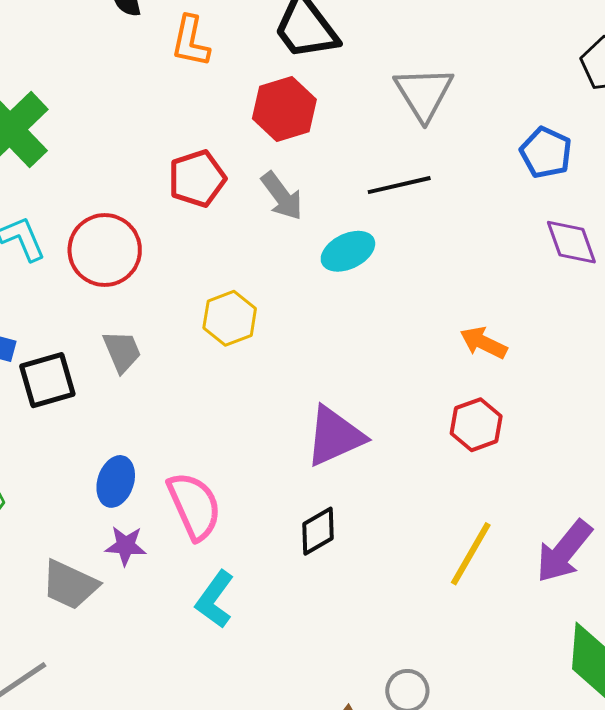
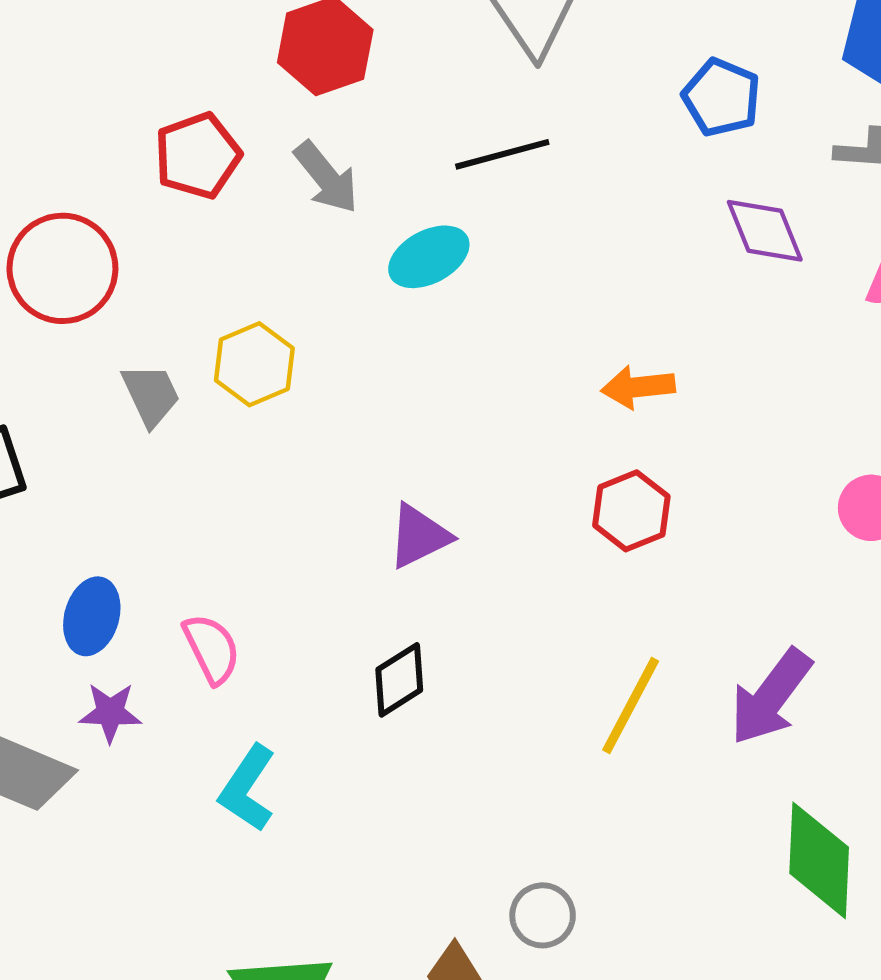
orange arrow: (484, 343) -> (638, 387), turned -30
gray trapezoid: (122, 351) -> (151, 395), moved
purple triangle: (335, 436) -> (419, 536), size x0.7
pink semicircle: (194, 506) -> (212, 649), size x0.7

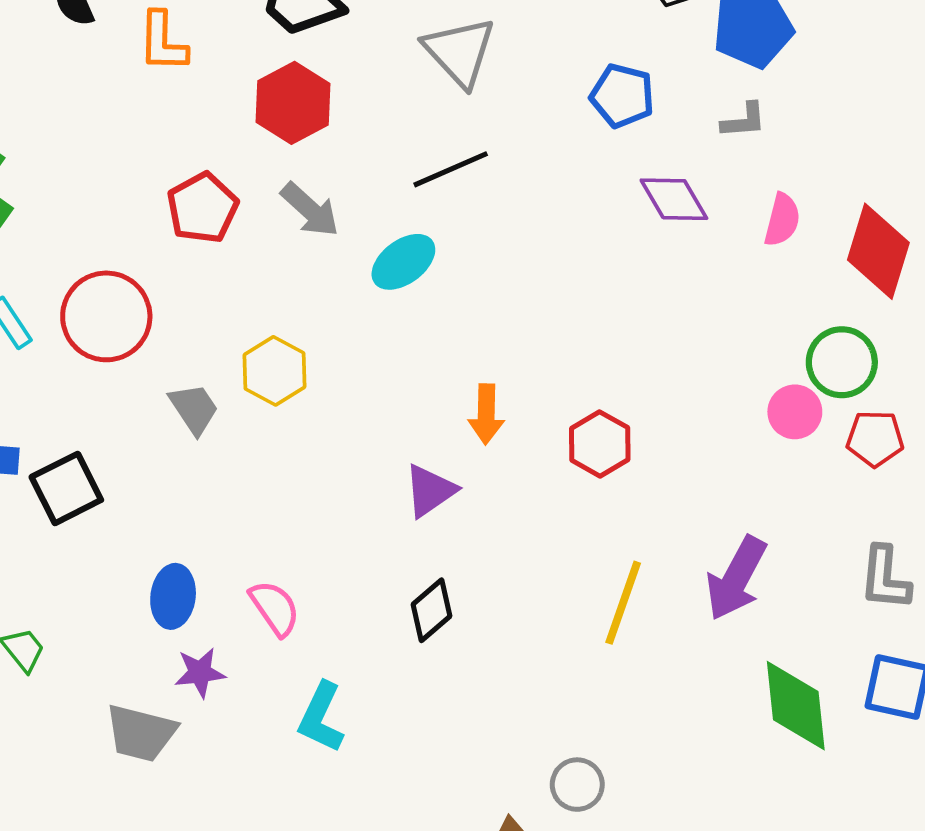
orange arrow: (638, 387) -> (486, 414), moved, turned -74

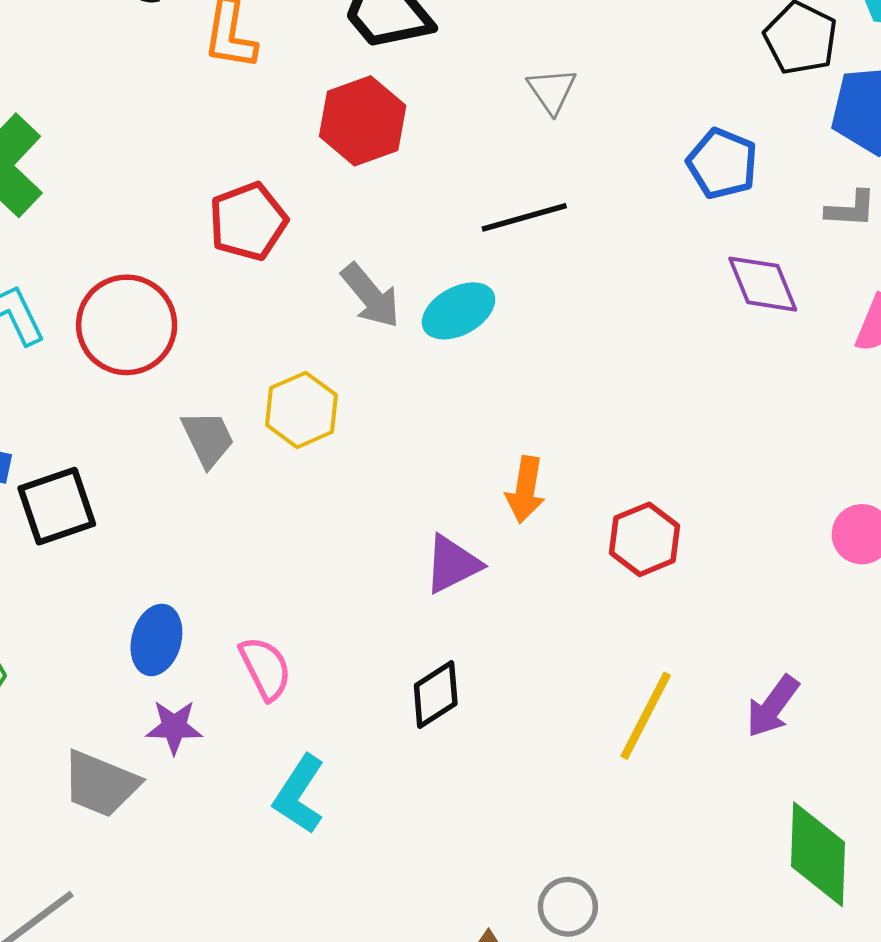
gray triangle: (460, 52) -> (552, 91), size x0.6
gray arrow: (310, 210) -> (371, 296), moved
purple arrow: (736, 578) -> (773, 706), size x0.7

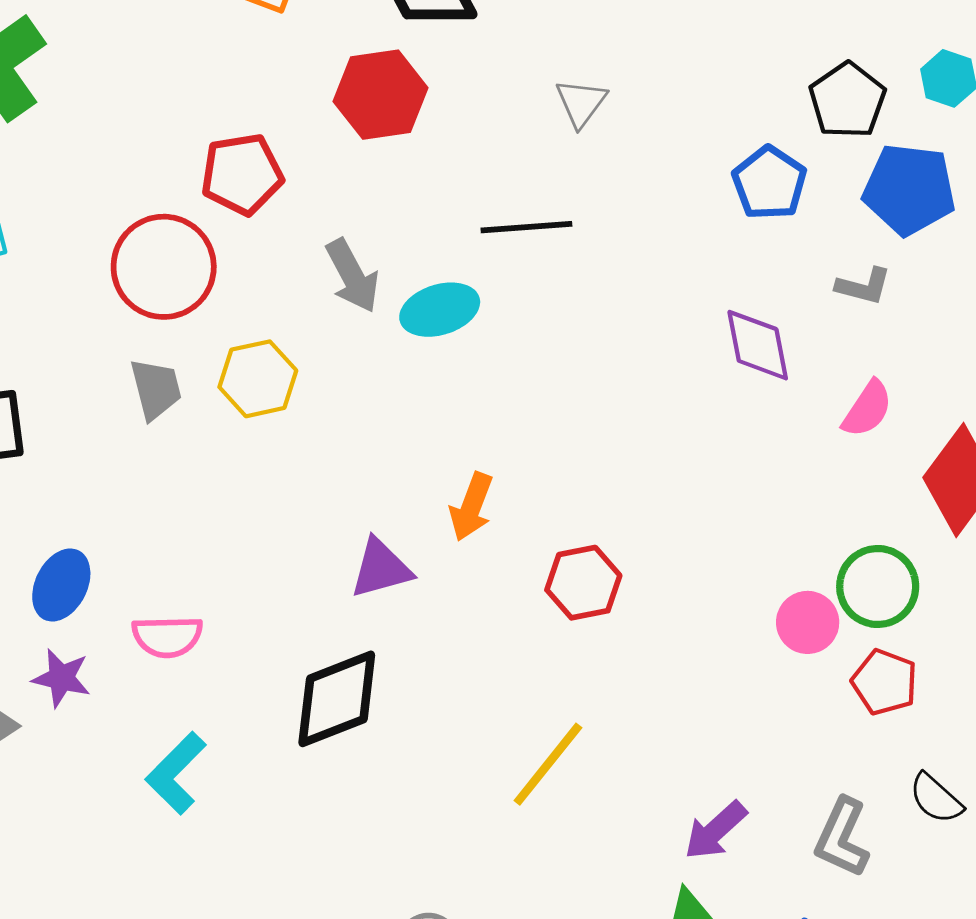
blue pentagon: (722, 164) -> (769, 183), moved
red circle: (127, 325) -> (164, 267), moved
pink semicircle: (265, 668) -> (167, 637), turned 104
black diamond: (436, 695) -> (337, 699), size x1.5
purple arrow: (773, 706) -> (715, 830), moved

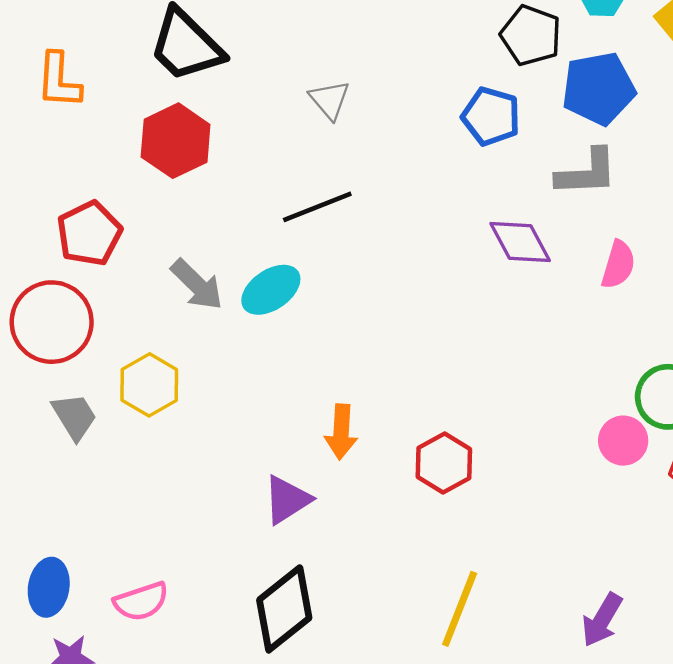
gray L-shape: (864, 286) -> (587, 173), size x1.5

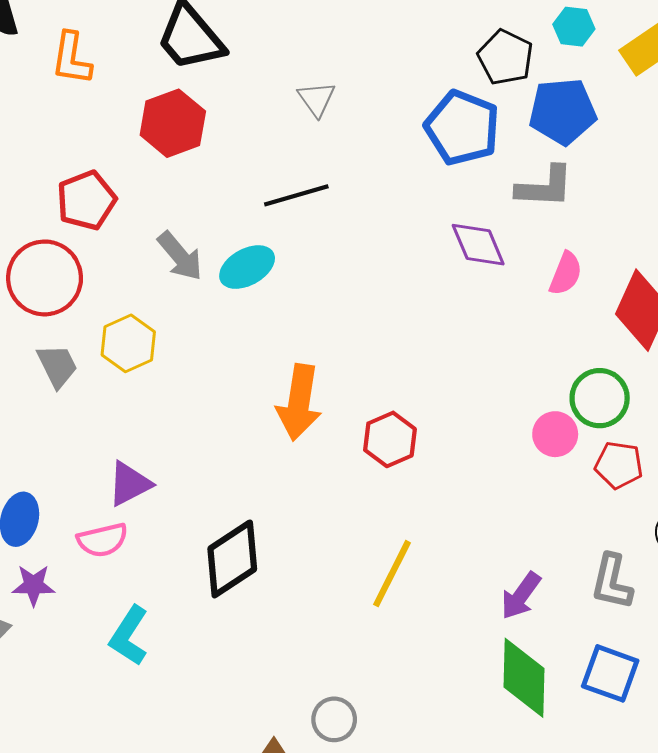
blue pentagon: (491, 116) -> (462, 128), size x1.4
orange arrow: (341, 432) -> (299, 402), size x1.5
purple triangle: (287, 500) -> (129, 484), moved

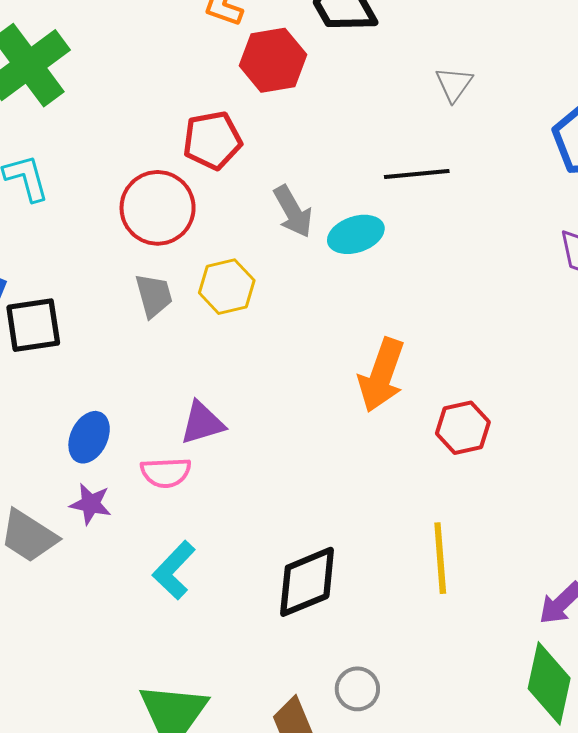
red hexagon: (173, 123) -> (273, 60), moved
black diamond: (232, 559) -> (307, 582), moved
yellow line: (392, 574) -> (440, 558), turned -42

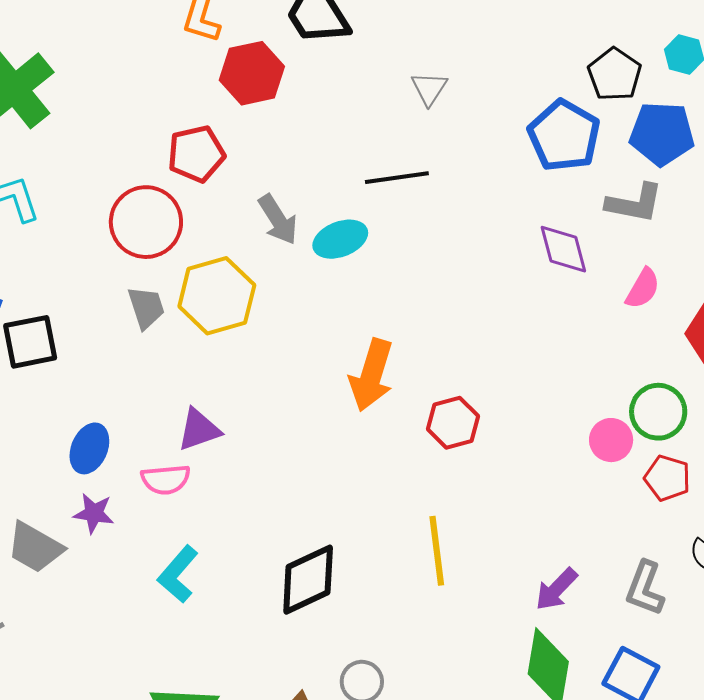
yellow hexagon: (227, 287) -> (217, 296), size x1.4

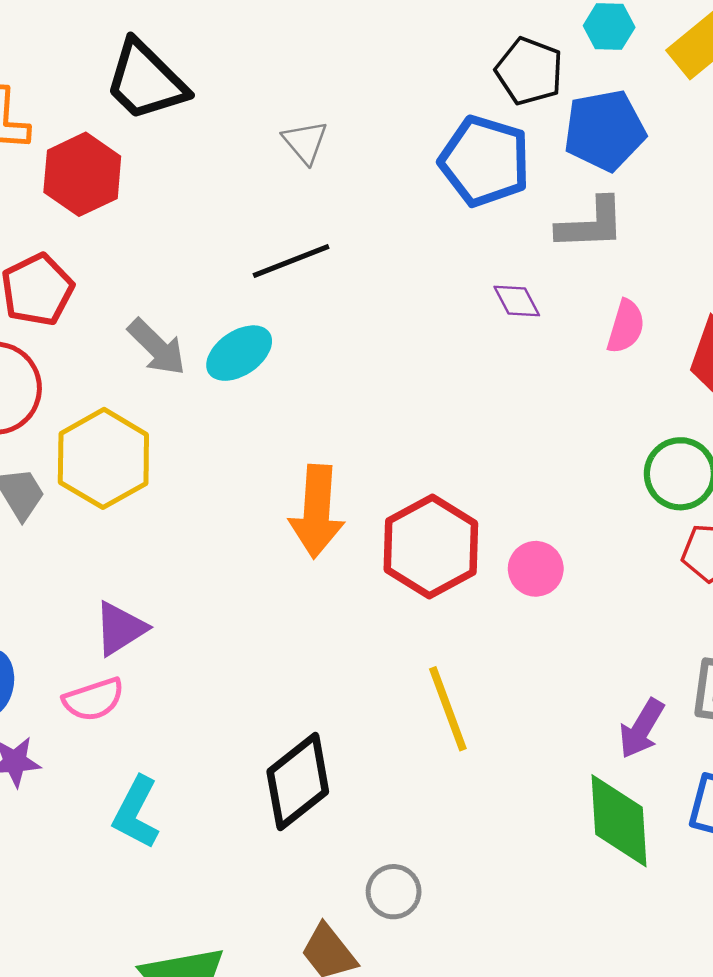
purple diamond: (563, 249) -> (517, 301), size x0.7
red hexagon: (453, 423) -> (431, 547), size x1.5
pink circle: (611, 440) -> (536, 569), moved
purple arrow: (556, 589) -> (642, 729), moved

